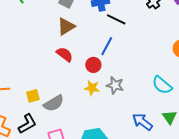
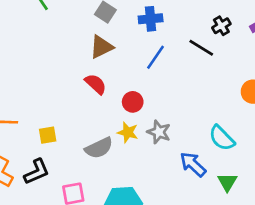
black line: (116, 19) -> (201, 48), moved
blue line: (107, 46) -> (155, 57), moved
gray semicircle: (54, 103) -> (99, 148), moved
blue arrow: (142, 122) -> (193, 164), moved

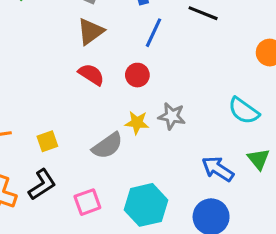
red circle: (133, 102) -> (137, 75), moved
blue arrow: (193, 164) -> (218, 169), moved

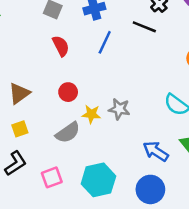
brown triangle: (91, 32) -> (19, 93), moved
red semicircle: (91, 74) -> (61, 46), moved, turned 30
red circle: (137, 75) -> (68, 92), moved

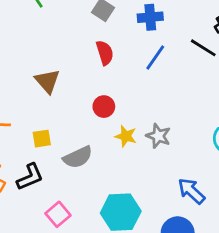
brown triangle: (19, 93) -> (47, 81), moved, turned -45
gray semicircle: (68, 133) -> (78, 157), moved
pink square: (52, 177) -> (58, 214), moved, turned -30

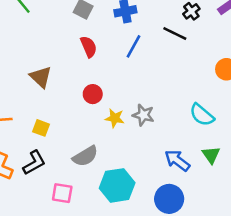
yellow square: (42, 139) -> (41, 128), turned 35
gray semicircle: (78, 157) -> (85, 156), moved
pink square: (58, 214) -> (62, 193), turned -35

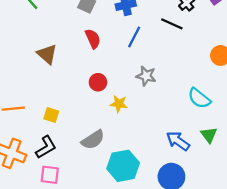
brown triangle: (41, 77) -> (47, 54), moved
gray star: (143, 115) -> (146, 76), moved
pink square: (62, 193) -> (50, 175), moved

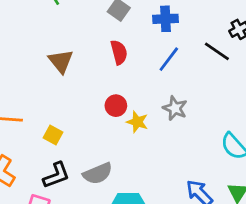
yellow star: (119, 104) -> (137, 122), moved
black L-shape: (46, 147) -> (56, 175), moved

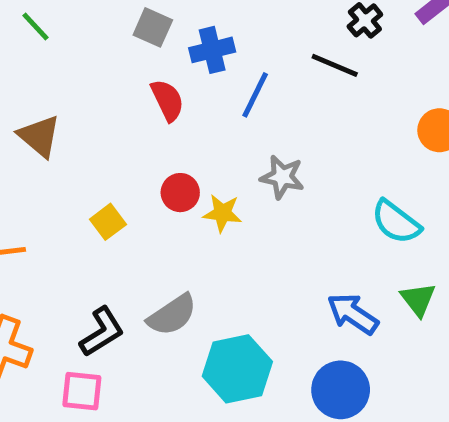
blue cross: (166, 19) -> (212, 50), moved
brown triangle: (61, 61) -> (39, 136), moved
yellow square: (53, 135) -> (108, 222), moved, turned 36

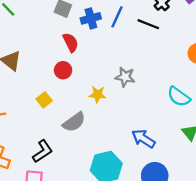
blue line: (255, 95) -> (117, 17), moved
red circle: (180, 193) -> (63, 70), moved
blue arrow: (353, 314) -> (143, 139), moved
gray semicircle: (172, 315) -> (74, 122), moved

